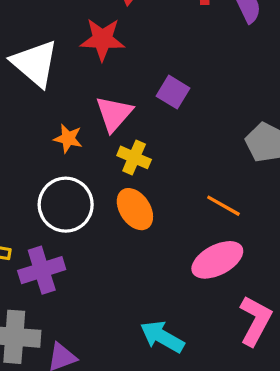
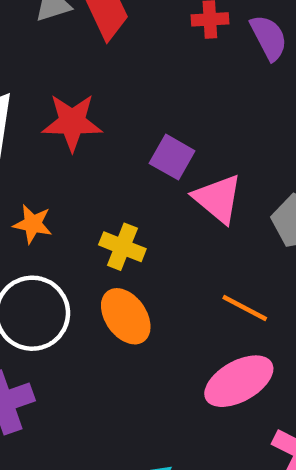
red star: (102, 39) -> (72, 122), moved
pink triangle: (114, 114) -> (218, 199), moved, turned -30

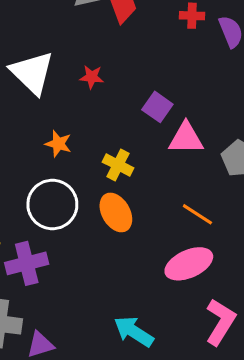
red star: (72, 122) -> (92, 77), size x0.6
pink triangle: (218, 199) -> (186, 138), turned -45

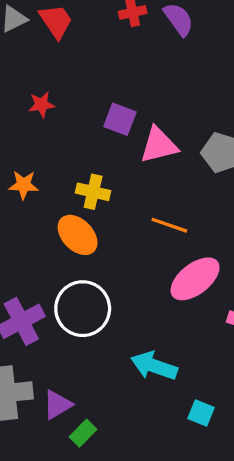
white circle: (52, 204) -> (83, 309), moved
orange ellipse: (116, 212) -> (78, 235), moved
orange line: (197, 214) -> (169, 225), moved

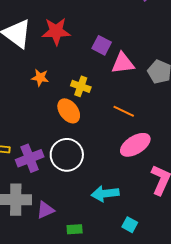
red star: (41, 105) -> (56, 31), size x1.8
cyan arrow: (154, 366) -> (105, 194), turned -32
green rectangle: (83, 433) -> (75, 229), moved, turned 35

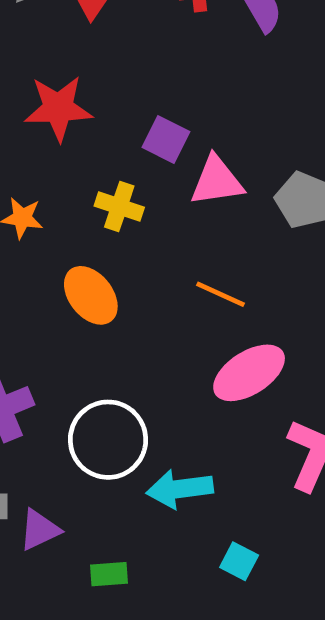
yellow cross: (81, 86) -> (119, 207), moved
white circle: (67, 155) -> (108, 440), moved

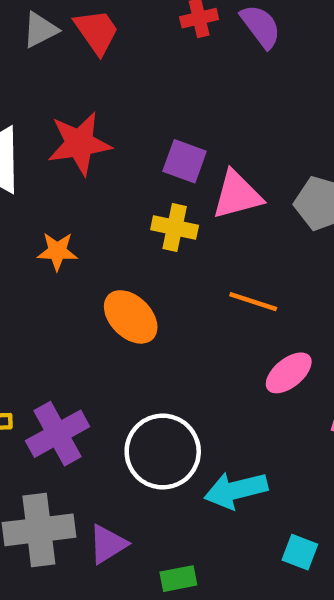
yellow cross: (119, 207) -> (175, 227), moved
pink ellipse: (249, 373) -> (289, 373), size x0.7

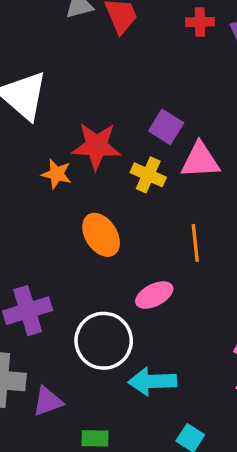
red star: (79, 143) -> (96, 146), moved
orange line: (253, 302) -> (195, 243), turned 54
pink ellipse: (289, 373) -> (154, 295), moved

